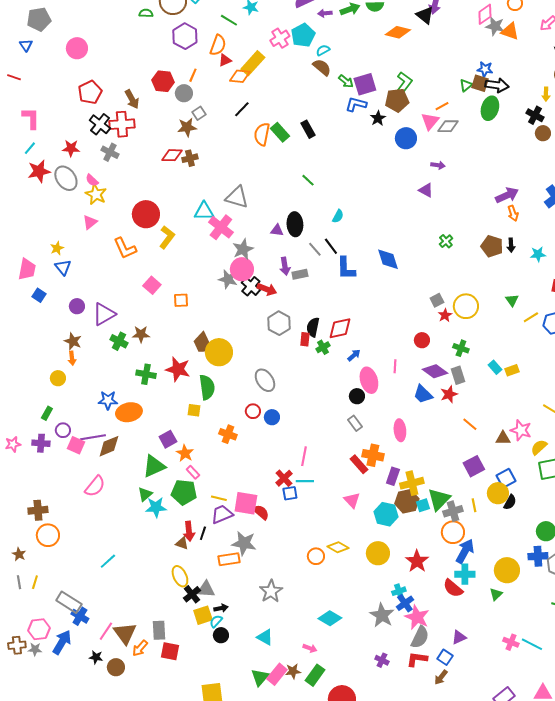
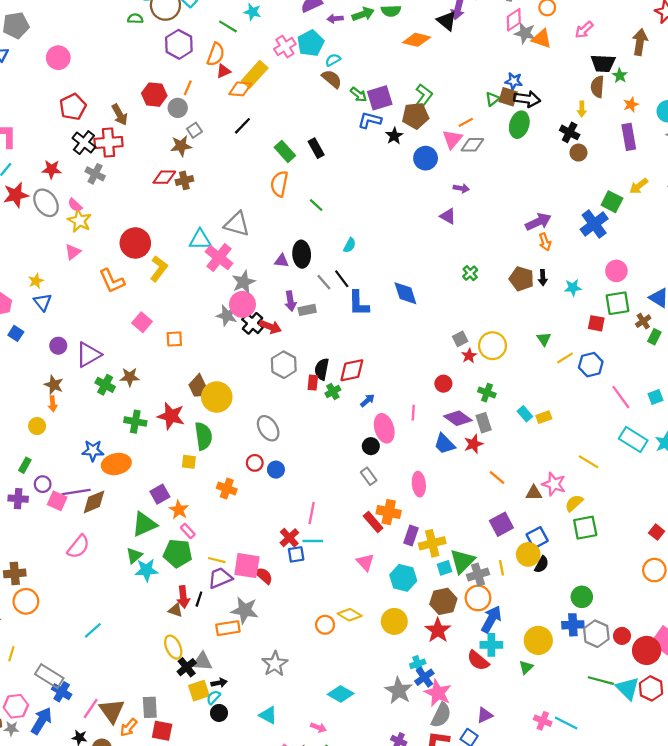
orange semicircle: (262, 134) -> (279, 184), moved
brown hexagon: (407, 501) -> (443, 601), moved

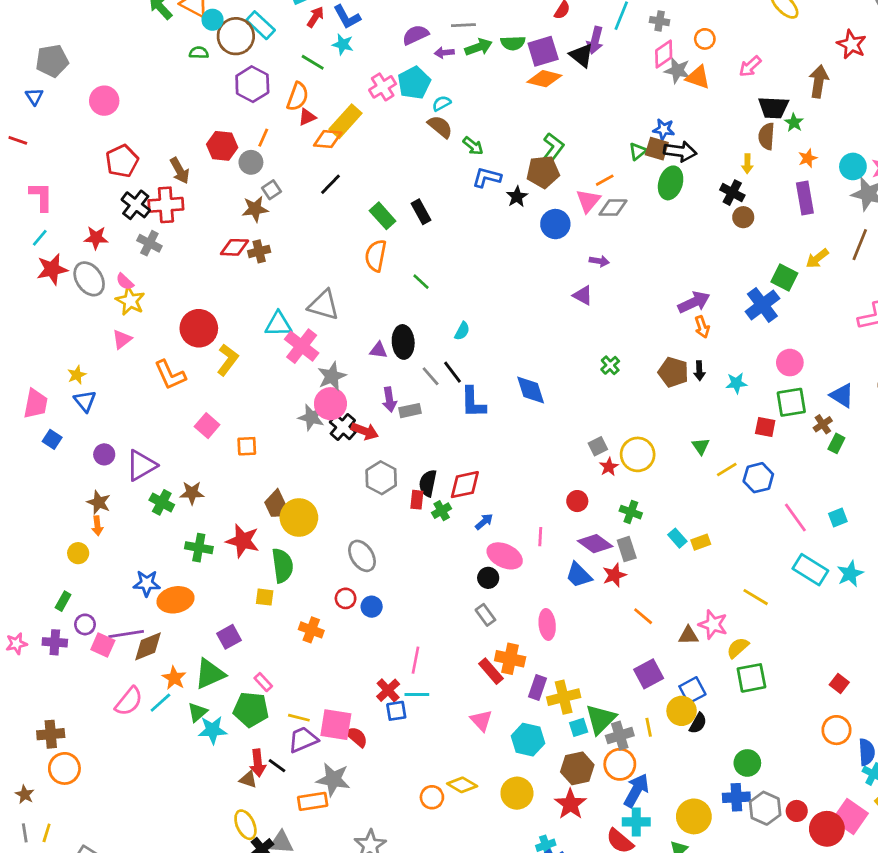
purple square: (380, 98) -> (543, 51), moved
pink ellipse: (384, 428) -> (505, 556), turned -48
orange star: (179, 510) -> (174, 678), moved
black line: (199, 599) -> (277, 766), turned -72
cyan line: (93, 630) -> (160, 703), moved

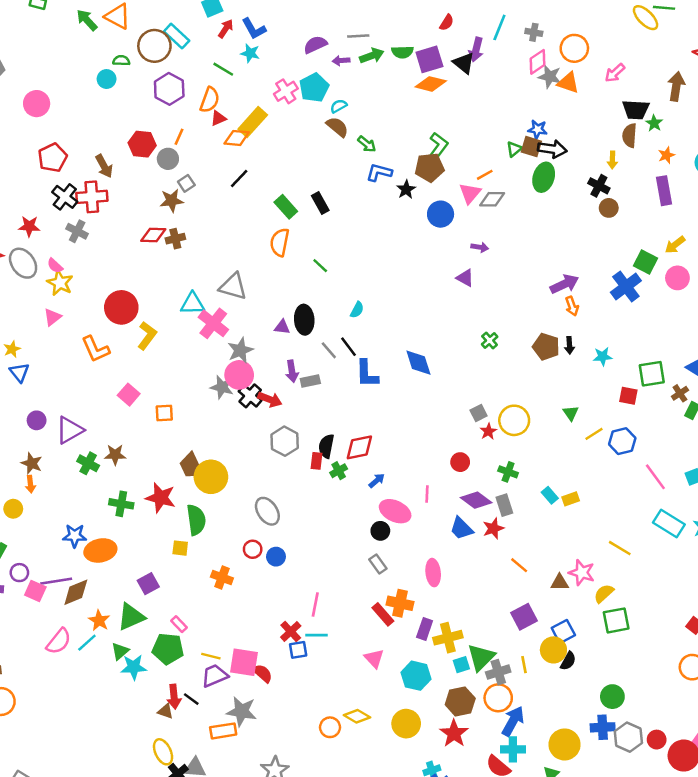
cyan circle: (213, 20) -> (107, 79), moved
orange circle: (705, 39) -> (574, 48), size x1.5
pink circle: (790, 363) -> (677, 278), moved

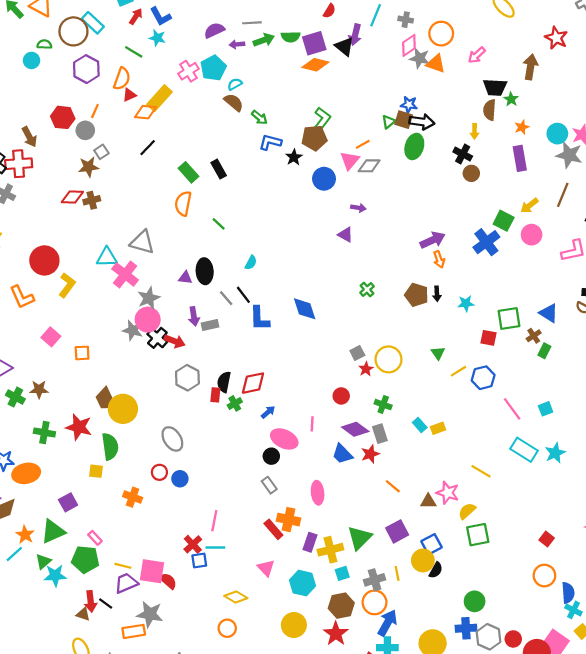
green triangle: (481, 657) -> (359, 538), moved
yellow diamond: (357, 716) -> (236, 597), moved

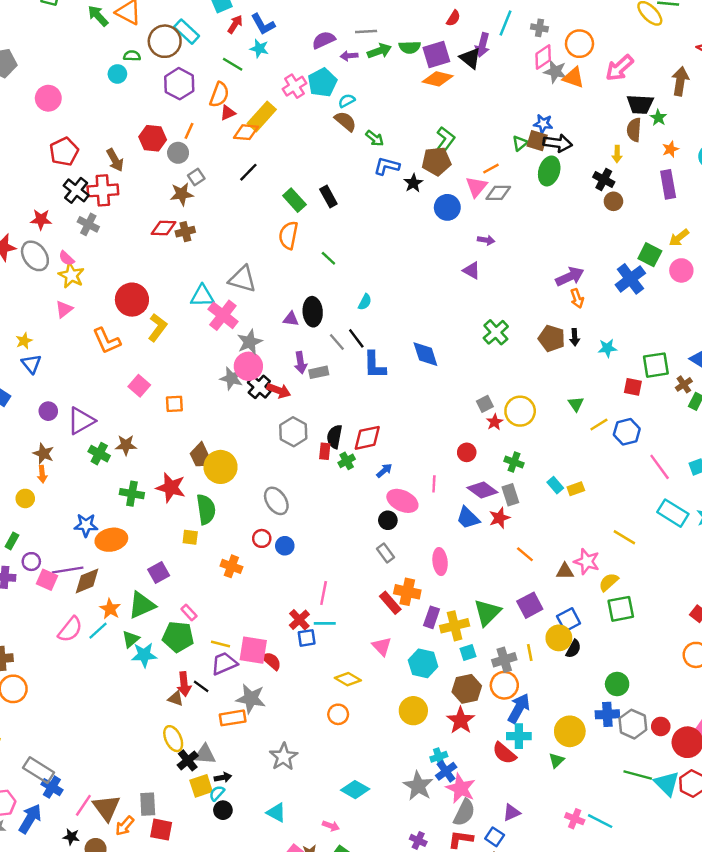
pink arrow: (477, 55) -> (620, 68), size x1.4
green cross: (367, 289) -> (496, 332), size x1.5

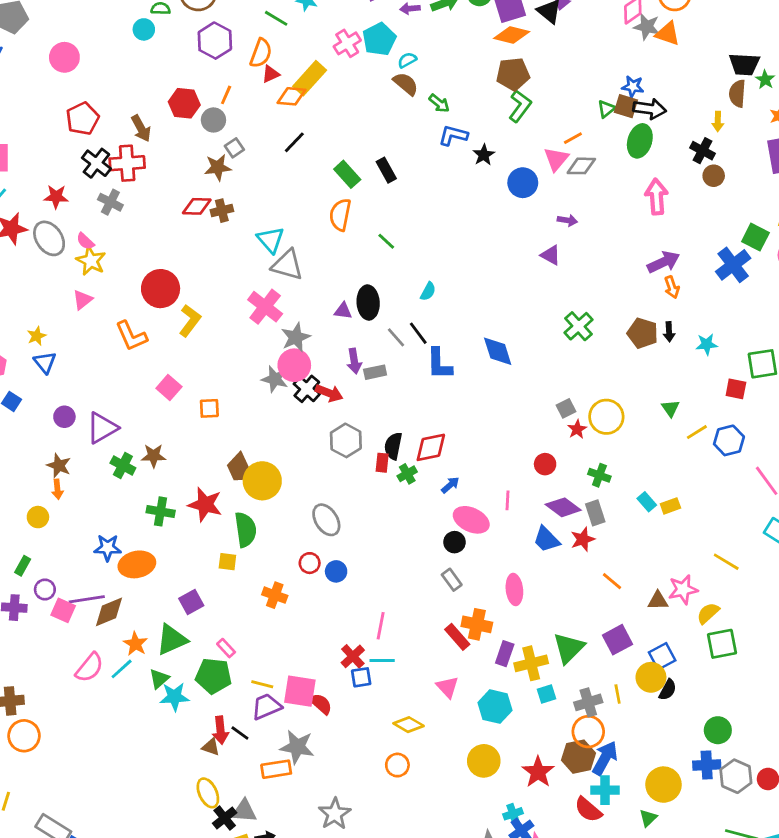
pink arrow: (620, 68) -> (657, 197), moved, turned 128
brown pentagon: (436, 161) -> (513, 74), moved
cyan triangle: (202, 296) -> (271, 240), moved, turned 50
pink star: (587, 562) -> (683, 589), turned -30
brown hexagon: (467, 689) -> (579, 757), moved

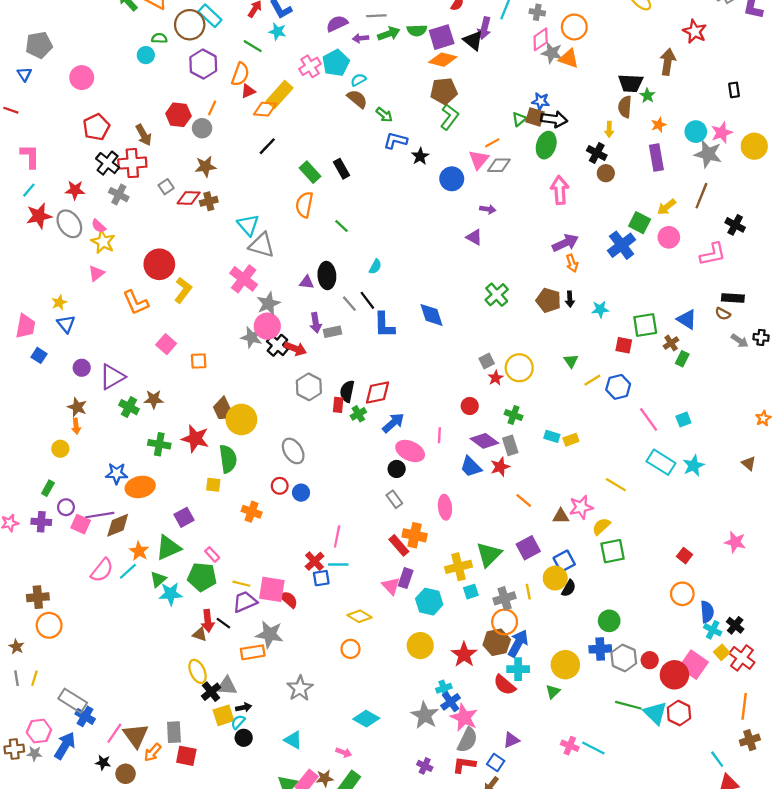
gray square: (234, 148) -> (166, 187), moved
blue arrow: (450, 485) -> (393, 423), size x1.5
cyan rectangle: (647, 502) -> (552, 436), turned -32
purple rectangle: (505, 654) -> (406, 578), moved

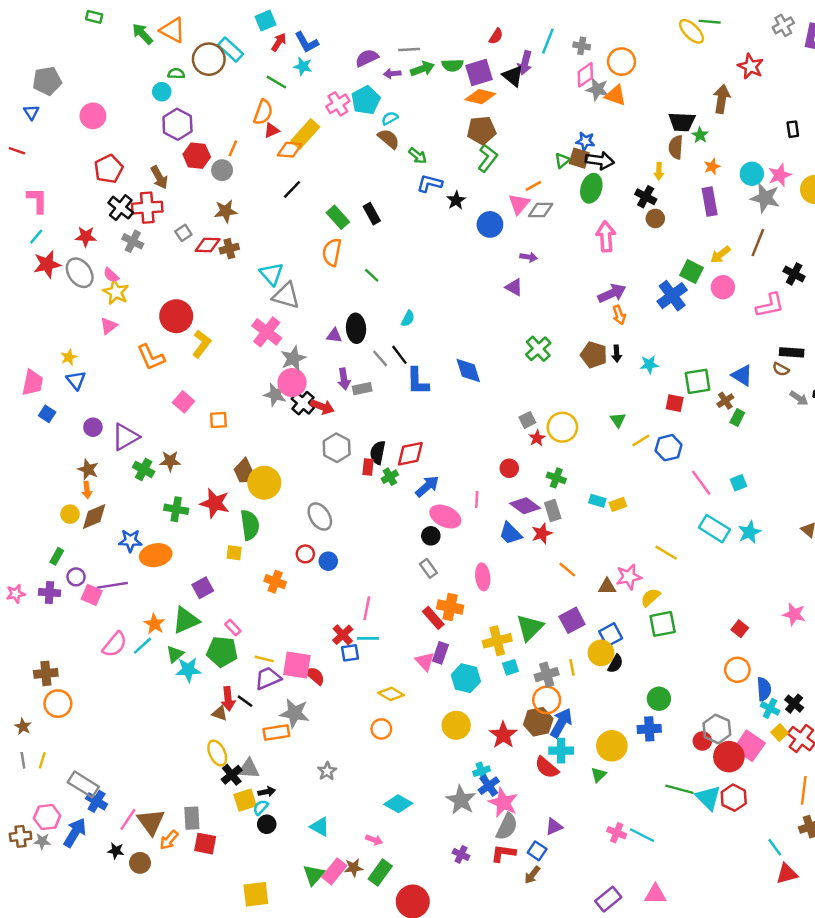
purple hexagon: (203, 64) -> (177, 124), moved
brown diamond: (118, 525) -> (94, 517), moved
gray hexagon: (624, 658) -> (717, 729), moved
gray star: (300, 688) -> (327, 771), size x0.7

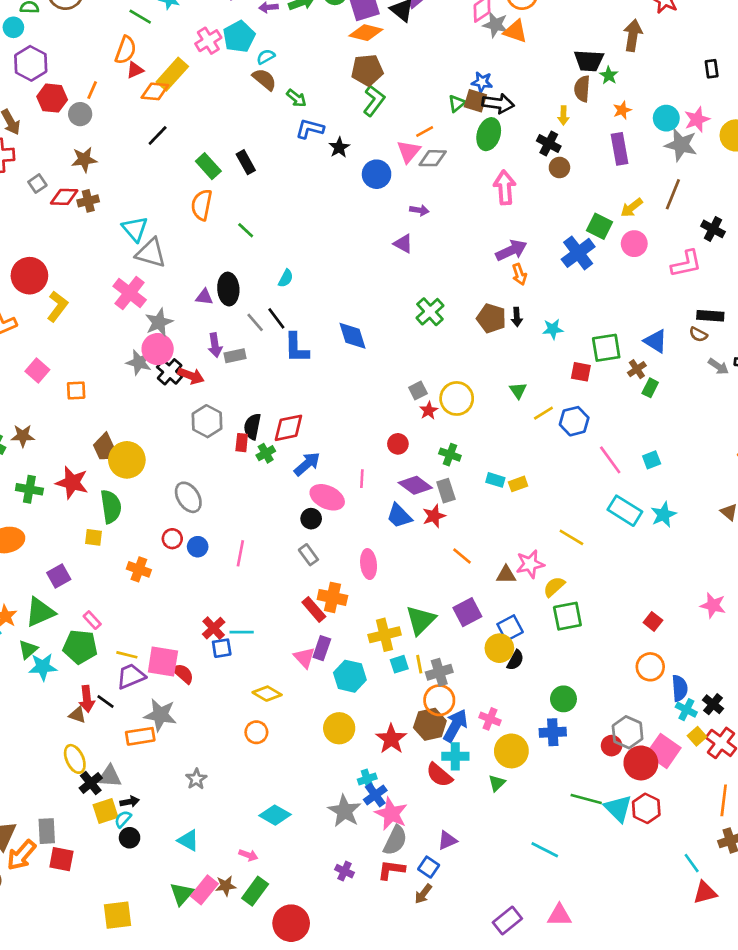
pink line: (367, 608) -> (240, 553), moved
yellow line: (572, 667) -> (419, 664), moved
pink cross: (617, 833) -> (490, 719), moved
orange arrow: (169, 840) -> (21, 855), size x1.4

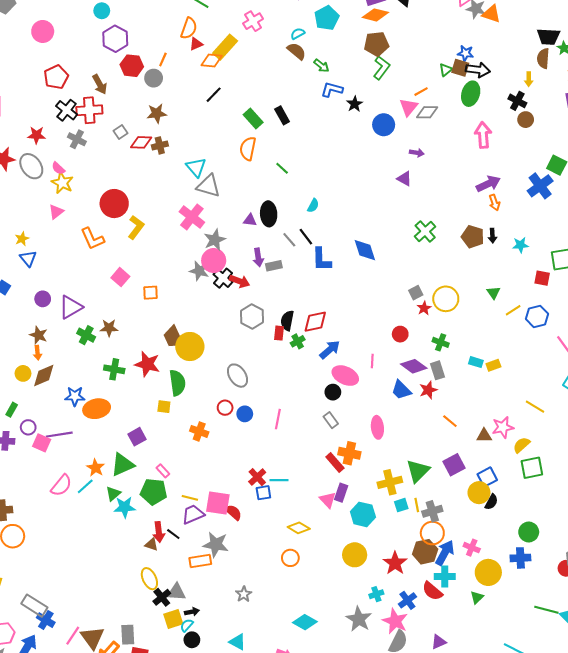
cyan pentagon: (239, 37) -> (327, 18), moved
blue cross: (375, 795) -> (407, 600), moved

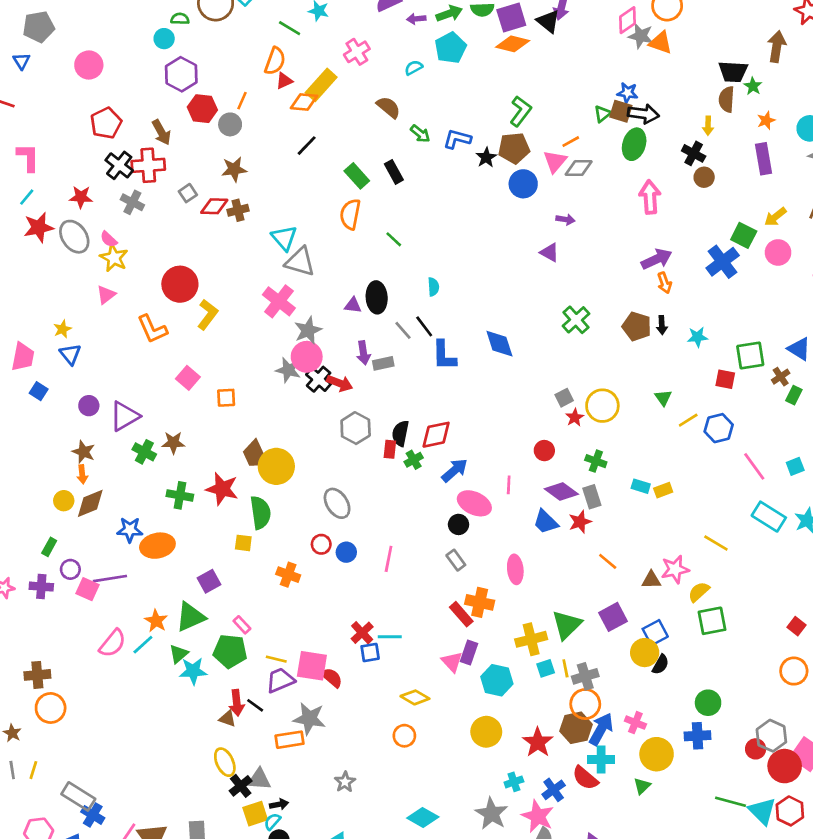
brown pentagon: (376, 44) -> (514, 148), moved
brown semicircle: (297, 51) -> (389, 107), moved
green arrow: (321, 66) -> (420, 134), moved
cyan semicircle: (313, 206) -> (433, 287), turned -32

